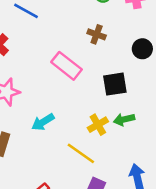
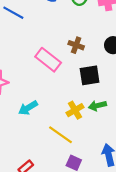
brown cross: (97, 34) -> (76, 45), moved

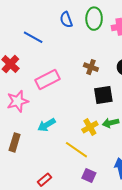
pink rectangle: (48, 60) -> (48, 80), moved, turned -65

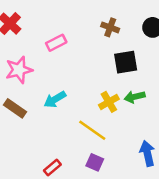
pink rectangle: (48, 80) -> (56, 43), size x0.7
brown rectangle: (15, 142) -> (15, 108), moved, turned -72
purple square: (89, 176) -> (95, 162), moved

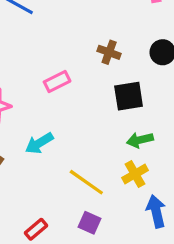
pink rectangle: (56, 43) -> (57, 81), moved
yellow cross: (109, 102) -> (135, 174), moved

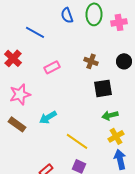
pink rectangle: (57, 81) -> (52, 67), moved
yellow cross: (135, 174) -> (116, 136), moved

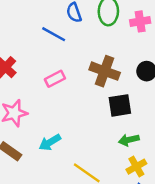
blue line: (35, 32) -> (54, 34), moved
brown cross: (91, 61) -> (105, 71), size x1.6

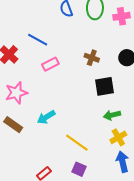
blue line: (54, 34) -> (38, 40), moved
brown cross: (105, 71) -> (92, 58), size x0.6

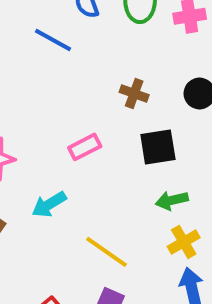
blue line: (38, 40) -> (53, 40), moved
pink rectangle: (50, 64) -> (85, 147), moved

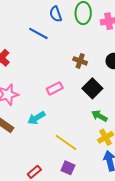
black square: (158, 147) -> (92, 88), turned -36
green arrow: (172, 200) -> (99, 116), turned 42

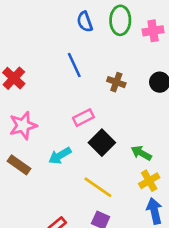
blue line: (38, 33) -> (74, 65), moved, turned 36
black square: (92, 88) -> (102, 143), moved

